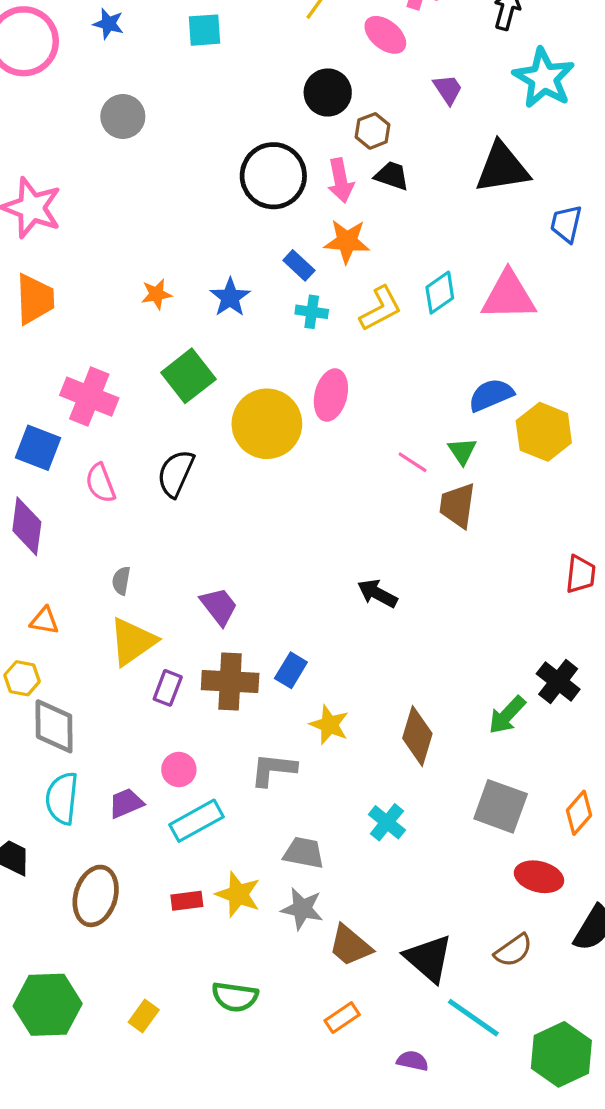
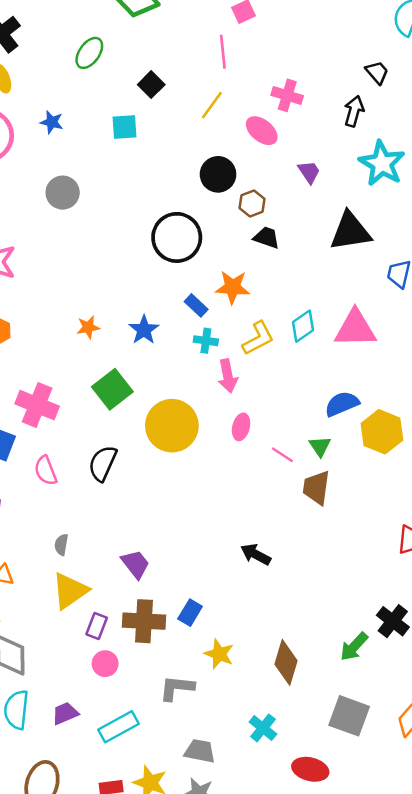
pink arrow: (341, 181) -> (228, 376), moved
pink ellipse: (331, 395) -> (241, 427), moved, size x0.7
pink circle: (179, 770) -> (105, 664), moved
red ellipse: (539, 877) -> (310, 769), moved

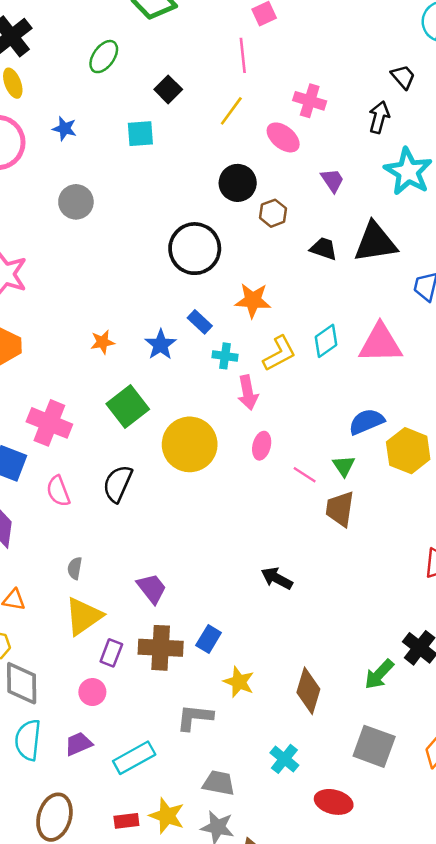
black trapezoid: (267, 237) -> (324, 249), moved
blue rectangle: (196, 305) -> (200, 322), moved
pink circle: (105, 664) -> (92, 692), moved

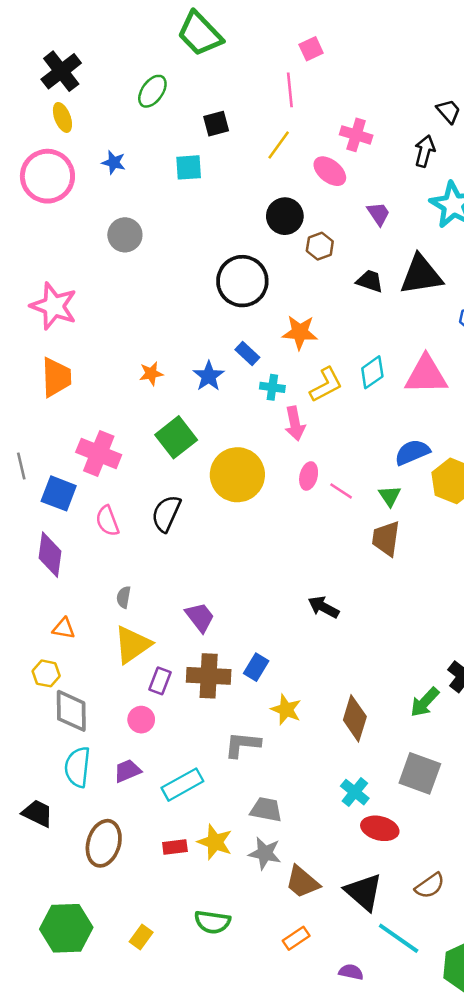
black square: (168, 89) -> (216, 124), turned 30
pink line: (305, 475) -> (341, 491), moved
cyan cross: (284, 759) -> (355, 792), moved

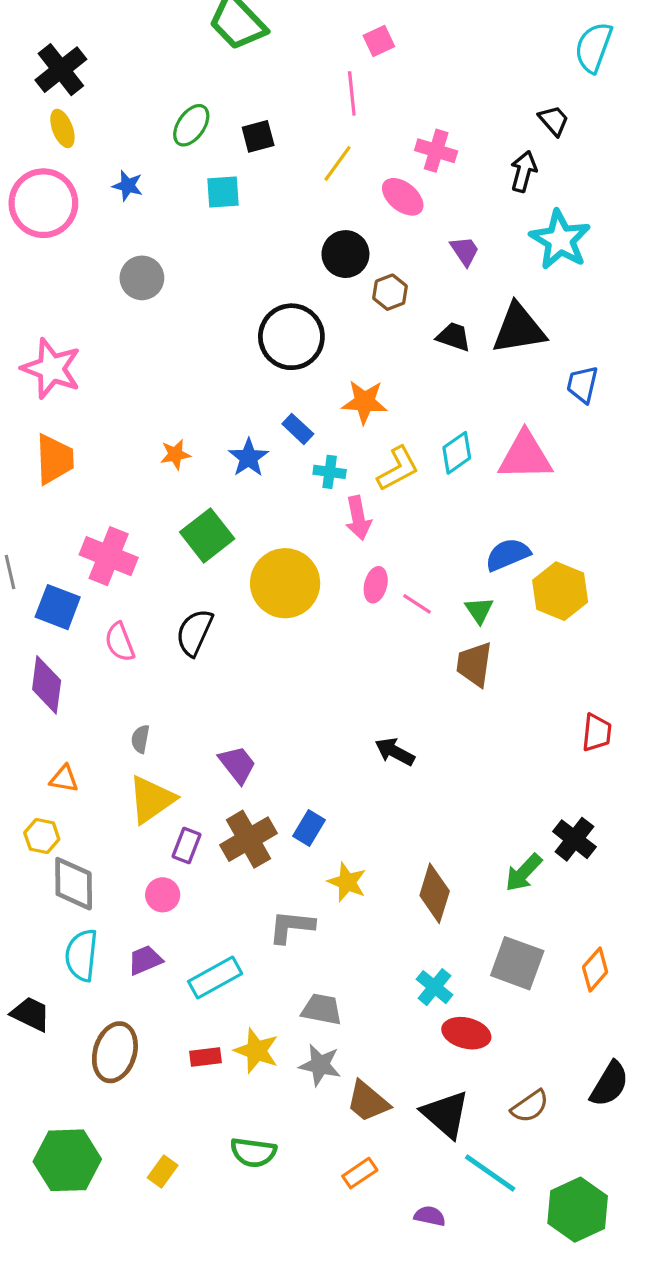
green ellipse: (152, 91) -> (191, 125), moved
brown cross: (209, 676) -> (248, 839), turned -33

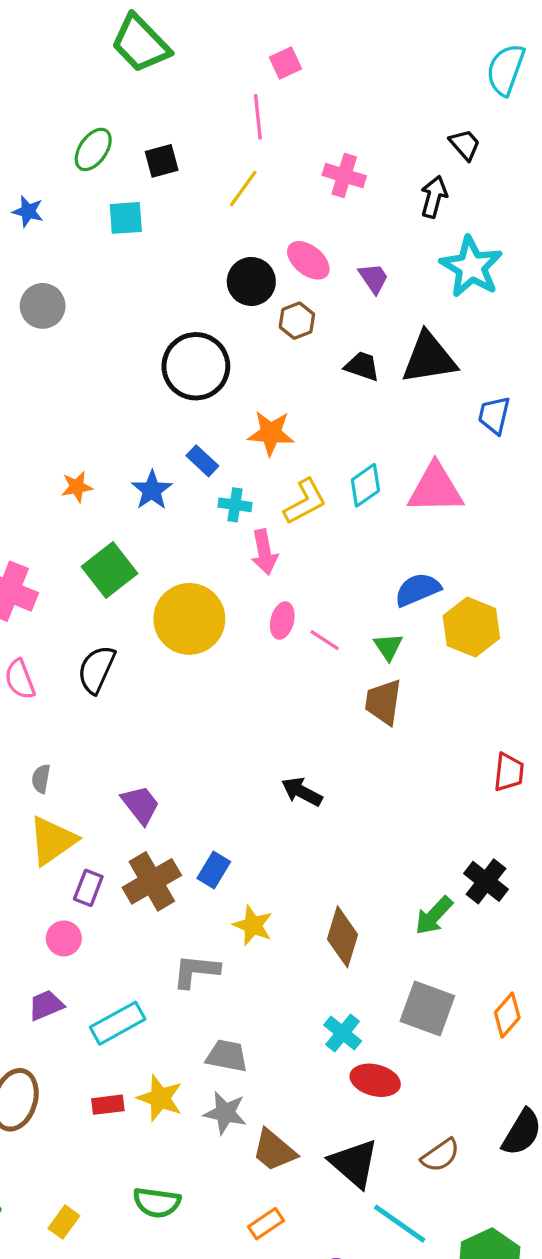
pink ellipse: (403, 197) -> (308, 260), moved

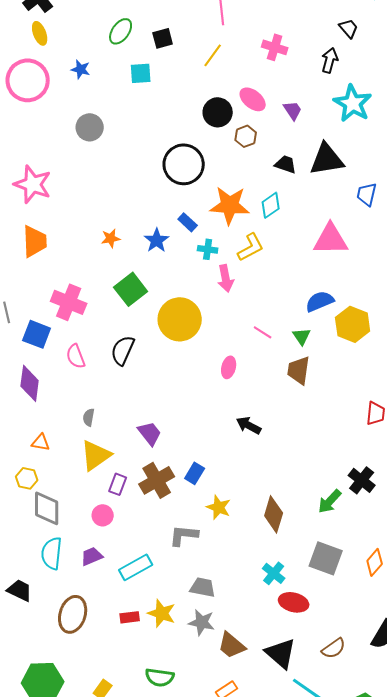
orange star: (271, 433) -> (230, 205), size x1.4
cyan diamond: (365, 485) -> (271, 205), moved
pink ellipse: (282, 621) -> (229, 367), moved

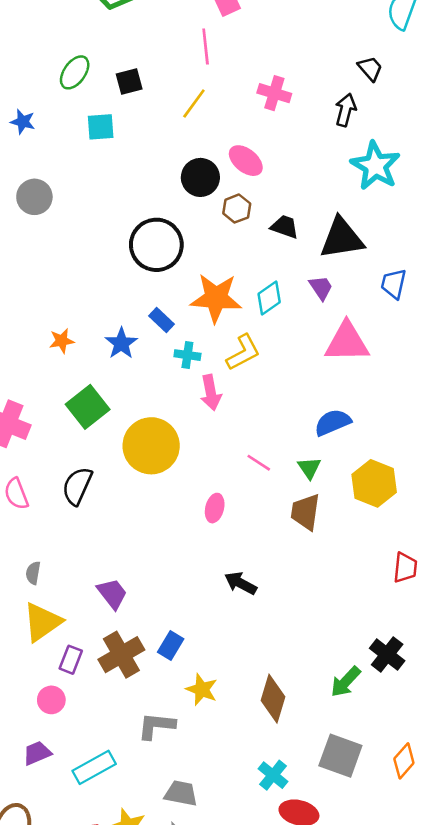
purple trapezoid: (293, 110) -> (321, 288), moved
black trapezoid: (286, 164) -> (285, 227), moved
yellow hexagon: (353, 324) -> (374, 483), moved

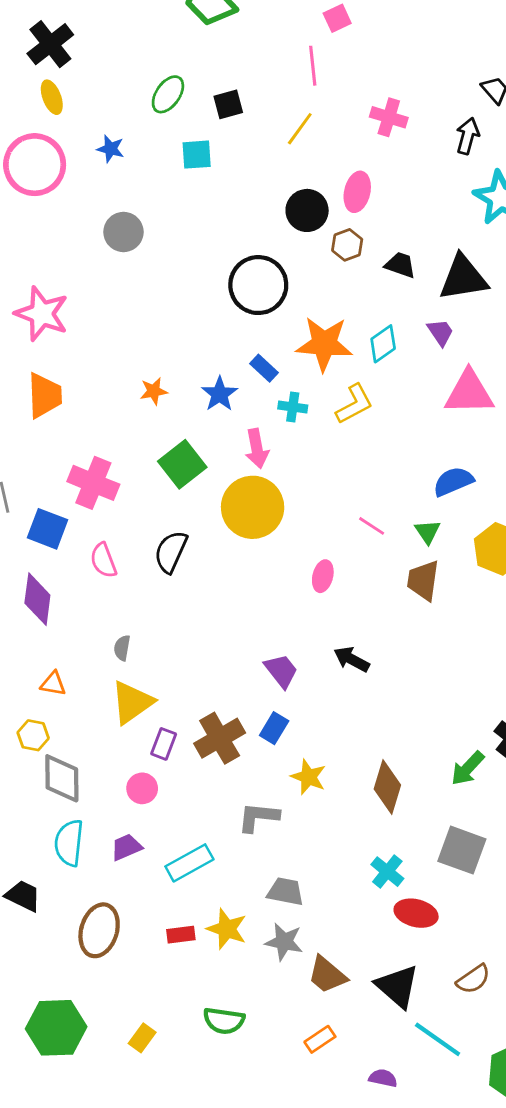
pink ellipse: (246, 161) -> (357, 192), turned 64
pink arrow: (211, 393) -> (257, 449), moved
purple trapezoid: (112, 594) -> (281, 671), moved

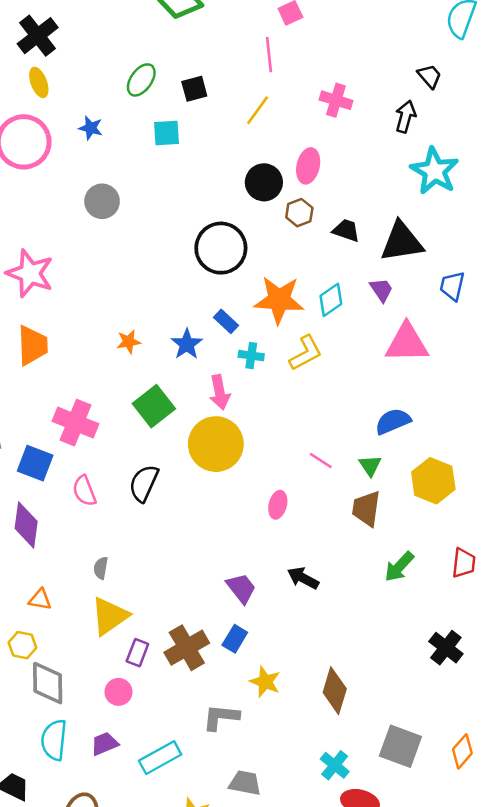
green arrow: (468, 768) -> (399, 567), moved

